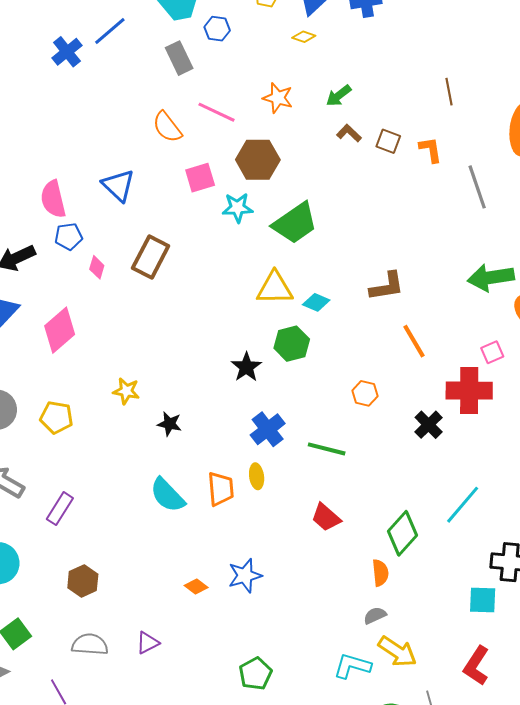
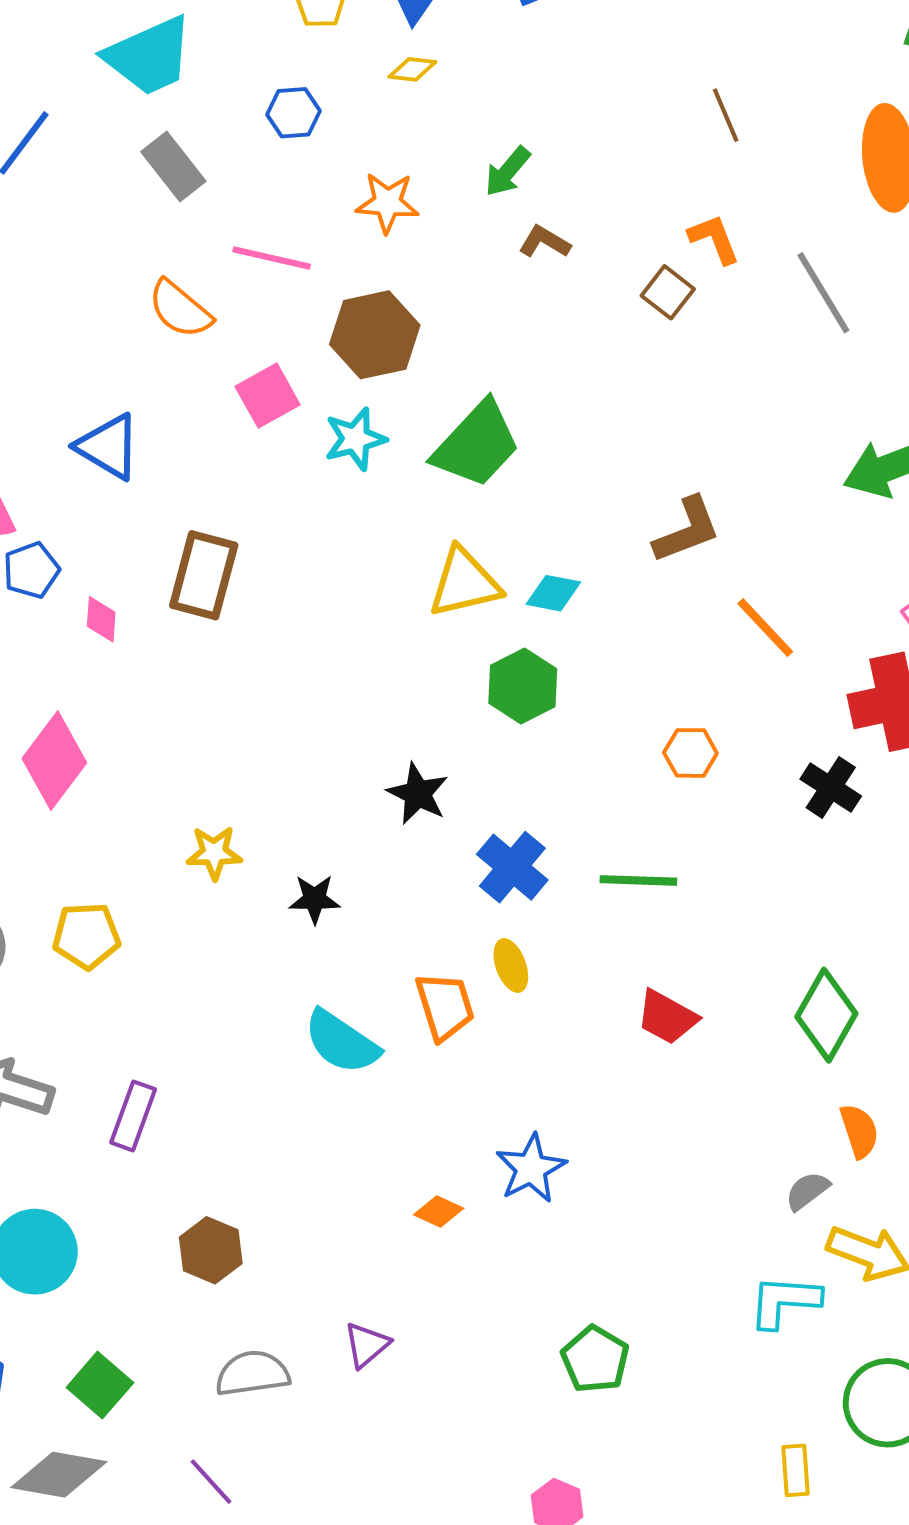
blue hexagon: (217, 29) -> (293, 113), moved
brown square: (388, 141) -> (668, 292), moved, turned 30
black star: (246, 367) -> (418, 794), moved
orange semicircle: (380, 573) -> (859, 1131), moved

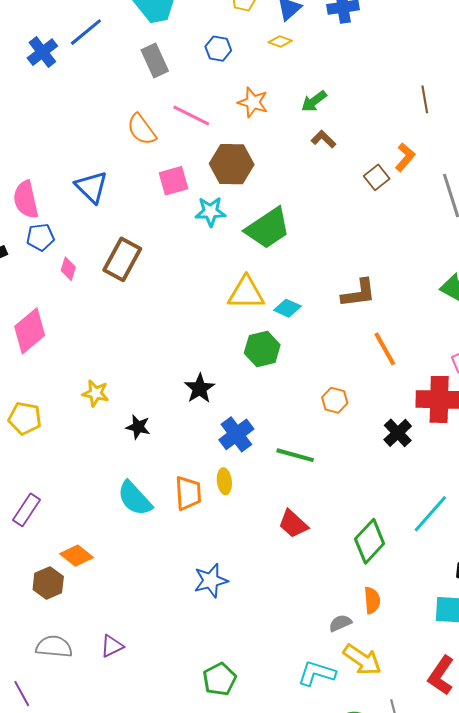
orange L-shape: (714, 239) -> (405, 157), turned 48
orange diamond: (439, 1211) -> (77, 556), moved, size x1.4

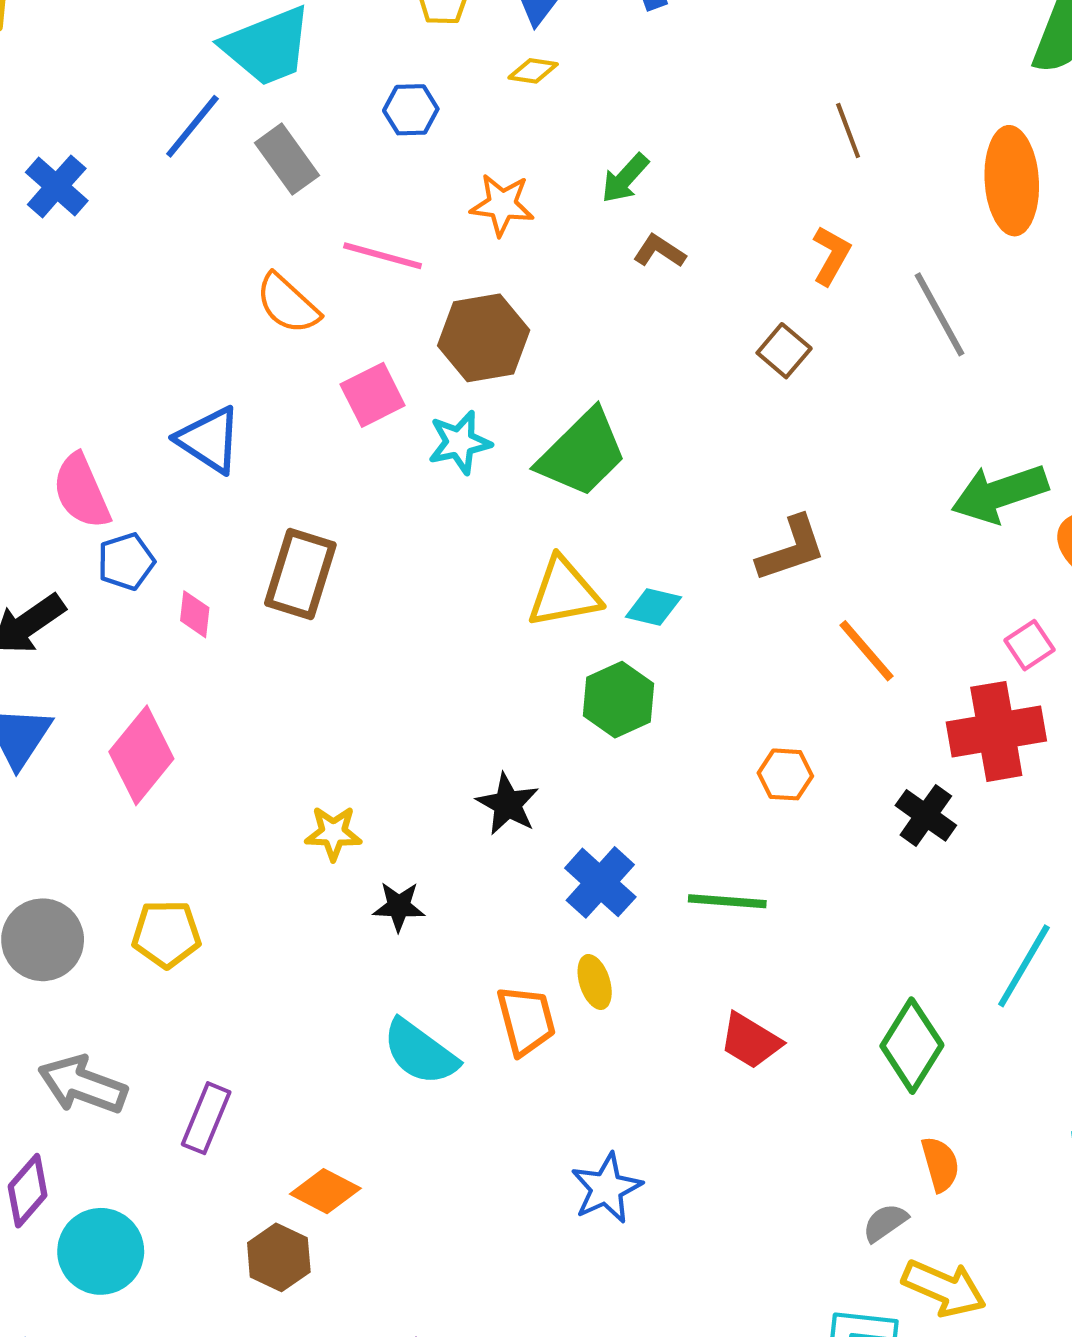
blue line: (86, 32) -> (192, 126), moved
brown square: (377, 177) -> (784, 351), moved
yellow star: (95, 393) -> (333, 833), moved

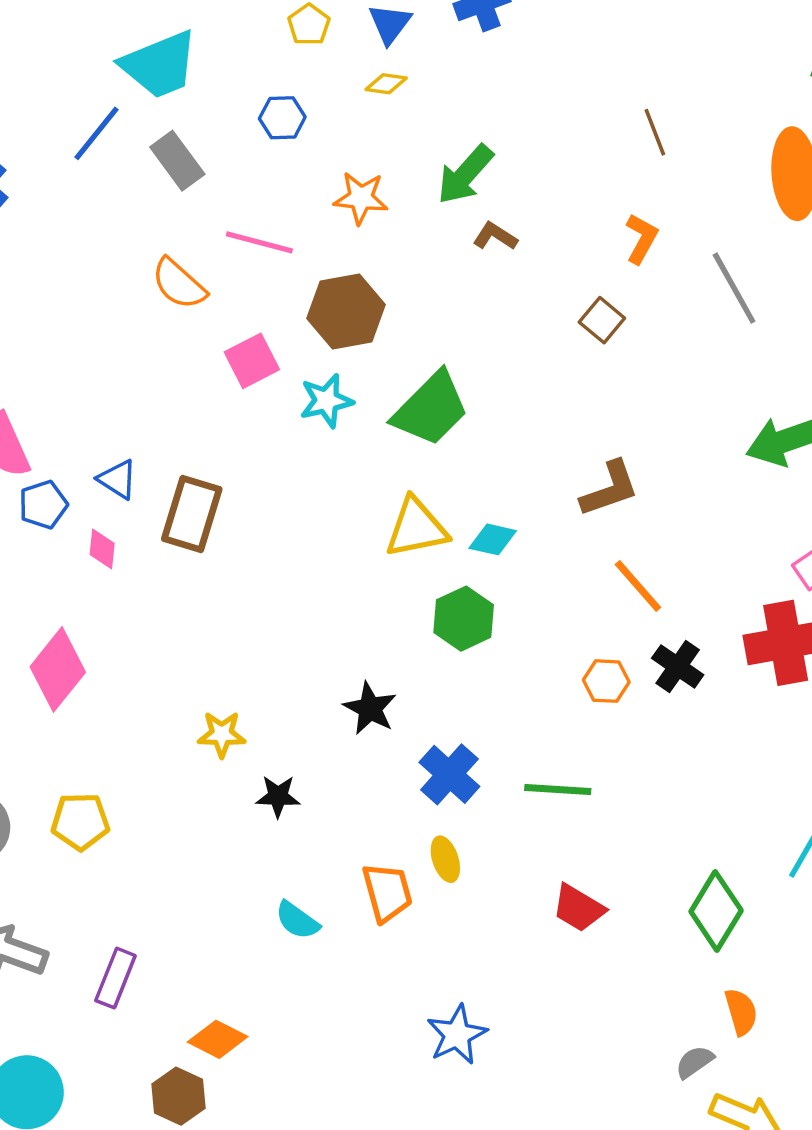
green arrow: (625, 178) -> (465, 174), size x1.4
blue triangle: (209, 440) -> (118, 479), moved, size x0.7
orange line: (866, 651) -> (638, 586), moved
black cross: (926, 815) -> (678, 666), moved
cyan semicircle: (420, 1052) -> (297, 920), size x0.7

